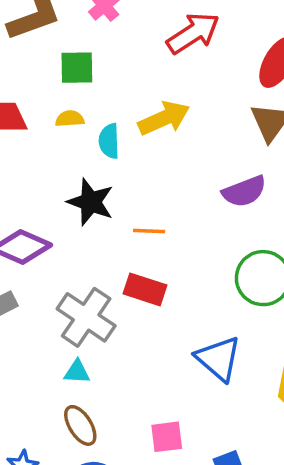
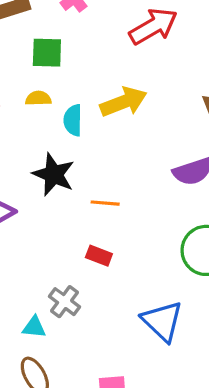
red rectangle: (145, 289) -> (99, 256), size x0.7
gray cross: (86, 317) -> (65, 302), moved, size x0.6

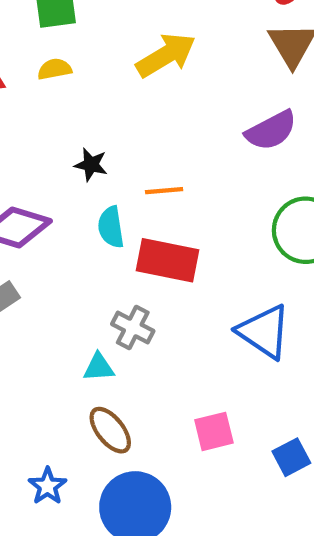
cyan semicircle: (73, 120) -> (111, 227), moved
black star: (54, 174) -> (91, 165), size x0.6
red rectangle: (99, 256) -> (168, 260), size x1.8

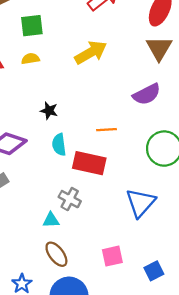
orange line: (164, 191) -> (107, 130), moved
blue triangle: (264, 332) -> (141, 203), turned 36

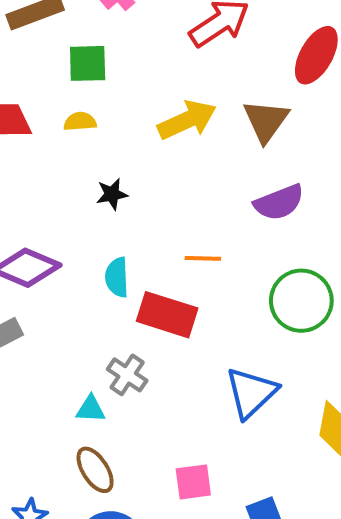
brown triangle: (159, 48) -> (266, 121), moved
black star: (49, 111) -> (112, 194), moved, turned -30

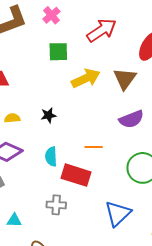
green square: (88, 63) -> (58, 52), moved
yellow semicircle: (80, 122) -> (12, 118), moved
gray cross: (127, 375) -> (56, 205), turned -30
cyan triangle: (91, 409) -> (14, 220), moved

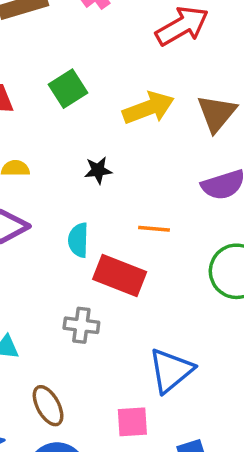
green square: (58, 52) -> (68, 89), moved, turned -35
black star: (48, 115) -> (98, 170), moved
blue triangle: (118, 214) -> (171, 370), moved

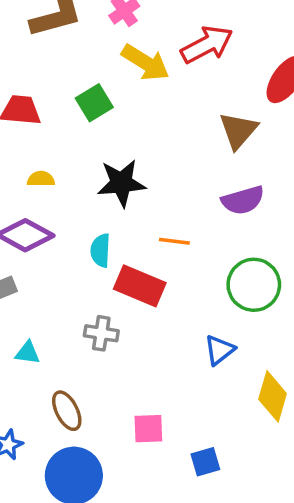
yellow arrow: (148, 108) -> (145, 63), moved, turned 51
black star: (98, 170) -> (121, 183), size x1.8
blue triangle: (171, 370) -> (219, 350), moved, size x0.7

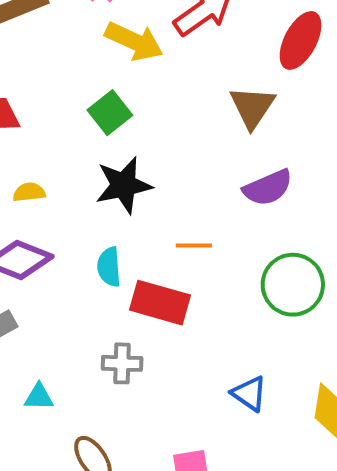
green square: (94, 103) -> (110, 113), moved
blue triangle: (219, 350) -> (249, 394), moved, turned -40

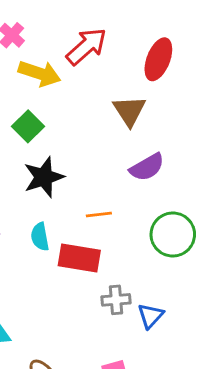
gray cross: (122, 363) -> (116, 300), moved
blue triangle: (249, 394) -> (151, 316), turned 44

